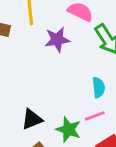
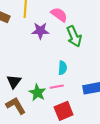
black triangle: (32, 119) -> (14, 82), turned -42

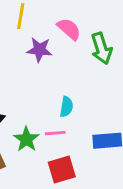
green arrow: (74, 36) -> (102, 48), moved

